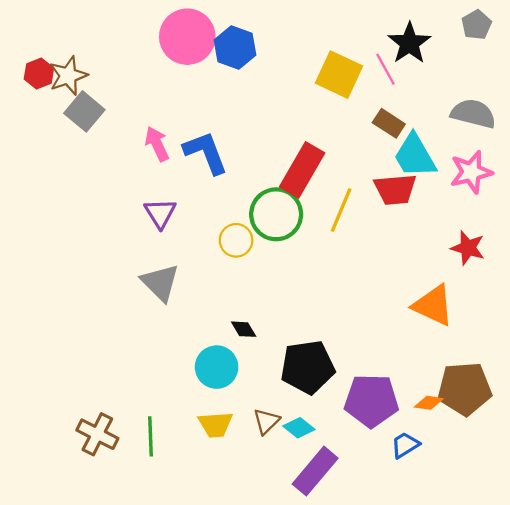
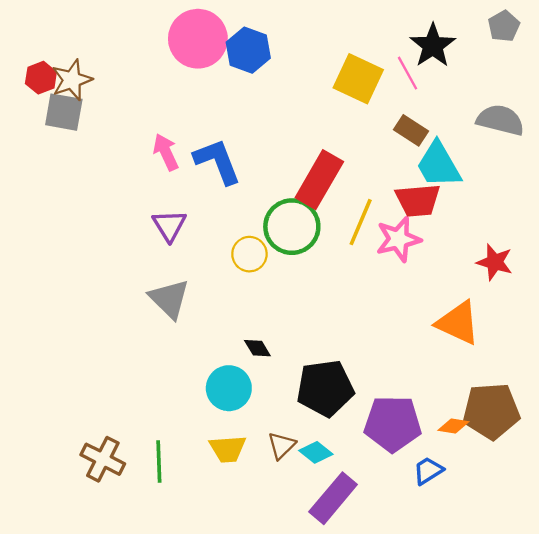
gray square: (84, 111) -> (64, 112), moved, turned -30
pink star: (471, 172) -> (398, 239), moved

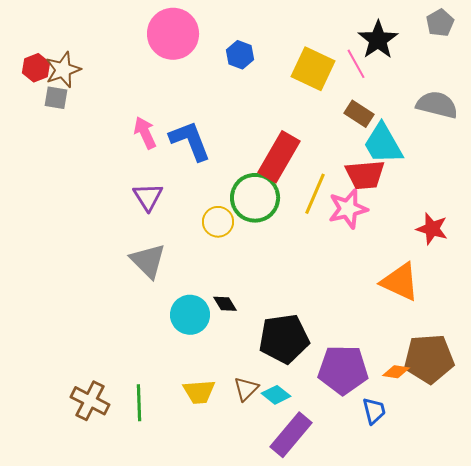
blue hexagon: (248, 50) -> (240, 55), moved, size x0.7
gray square: (64, 112) -> (56, 98), size x0.7
cyan circle: (229, 388) -> (190, 315), moved
blue trapezoid: (428, 471) -> (374, 411), turned 108

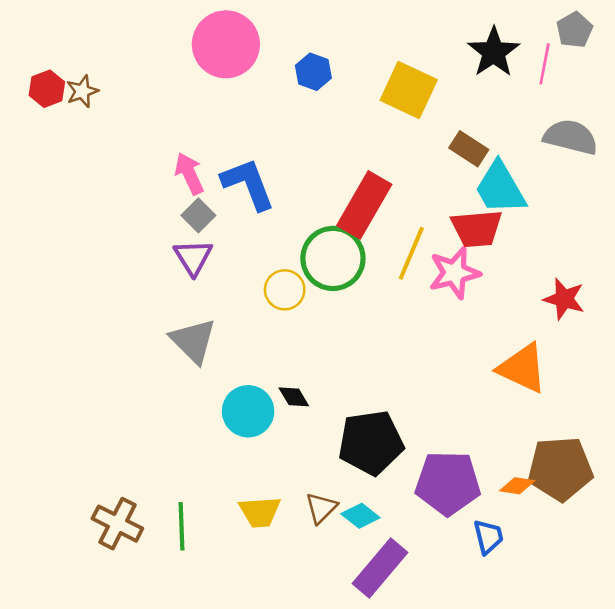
pink line: (356, 64) -> (545, 64), moved, turned 40
brown star: (63, 70) -> (82, 91), size x0.7
gray square: (56, 98) -> (198, 215), moved, turned 35

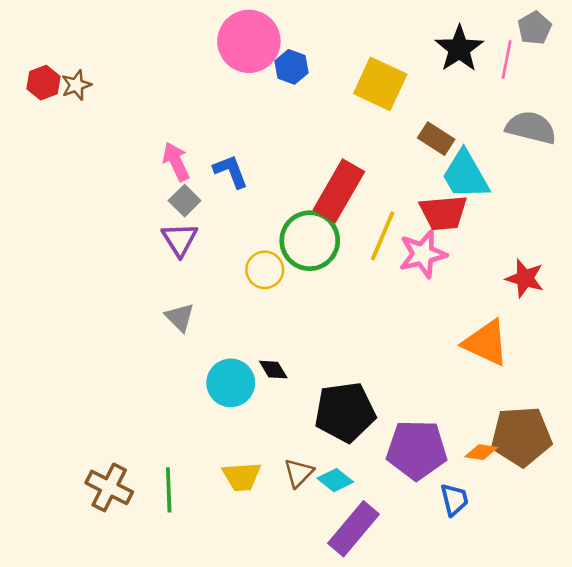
pink circle: (226, 44) -> (249, 41), moved
blue L-shape: (248, 184) -> (231, 171), size x0.7
gray triangle: (193, 341) -> (180, 317), size x0.7

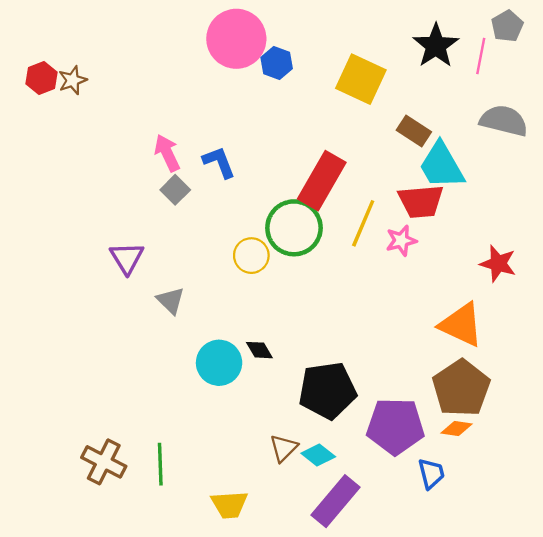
purple triangle: (180, 239) -> (127, 258), moved
pink star: (423, 254) -> (401, 241), size x0.7
brown pentagon: (521, 436) -> (461, 388), moved, turned -30
yellow trapezoid: (242, 476) -> (229, 505), moved

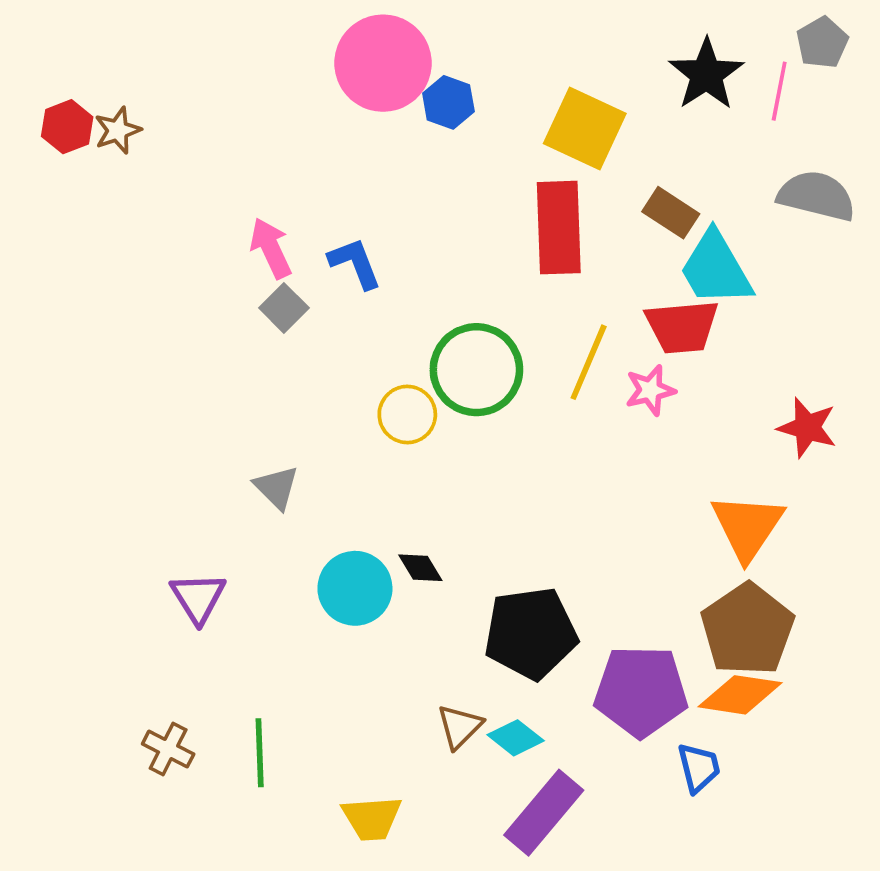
red rectangle: (322, 181) -> (559, 228), moved, turned -32
purple triangle: (127, 258) -> (198, 598), moved
orange triangle: (461, 325) -> (747, 527), turned 39
orange diamond: (457, 428) -> (740, 695), size x1.6
brown cross: (104, 462) -> (168, 749), size x0.7

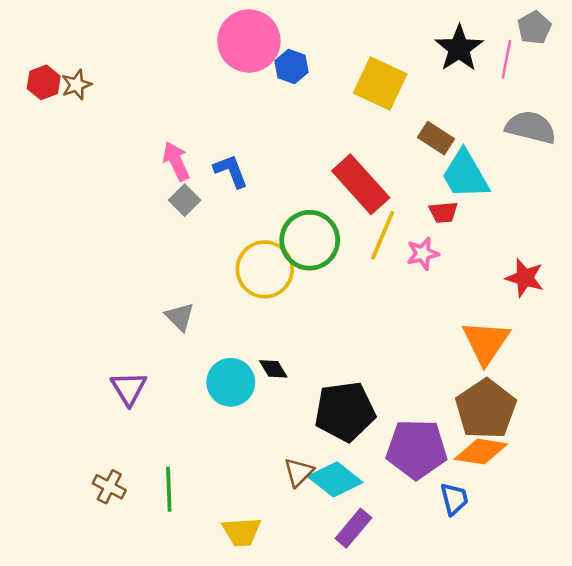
red rectangle: (559, 228) -> (361, 184), moved, turned -40
red trapezoid: (682, 327) -> (443, 212), size x0.6
yellow circle: (407, 414) -> (265, 269), size x1.5
cyan diamond: (516, 738) -> (335, 479), size x1.5
purple rectangle: (544, 813) -> (353, 528), size x0.7

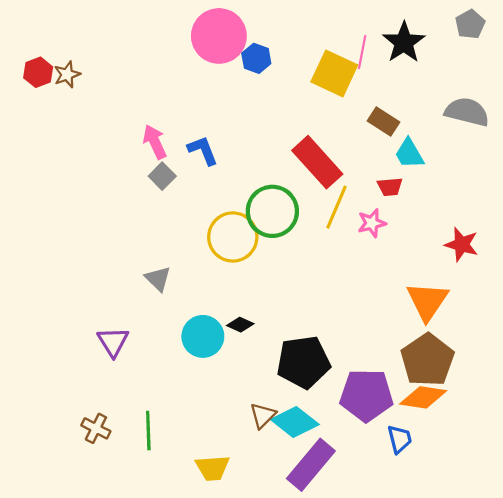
pink line: (506, 59) -> (362, 52), moved
cyan trapezoid: (465, 175) -> (409, 154), size x0.7
black diamond: (273, 369) -> (240, 325), turned -35
purple rectangle: (353, 528) -> (311, 465), size x1.5

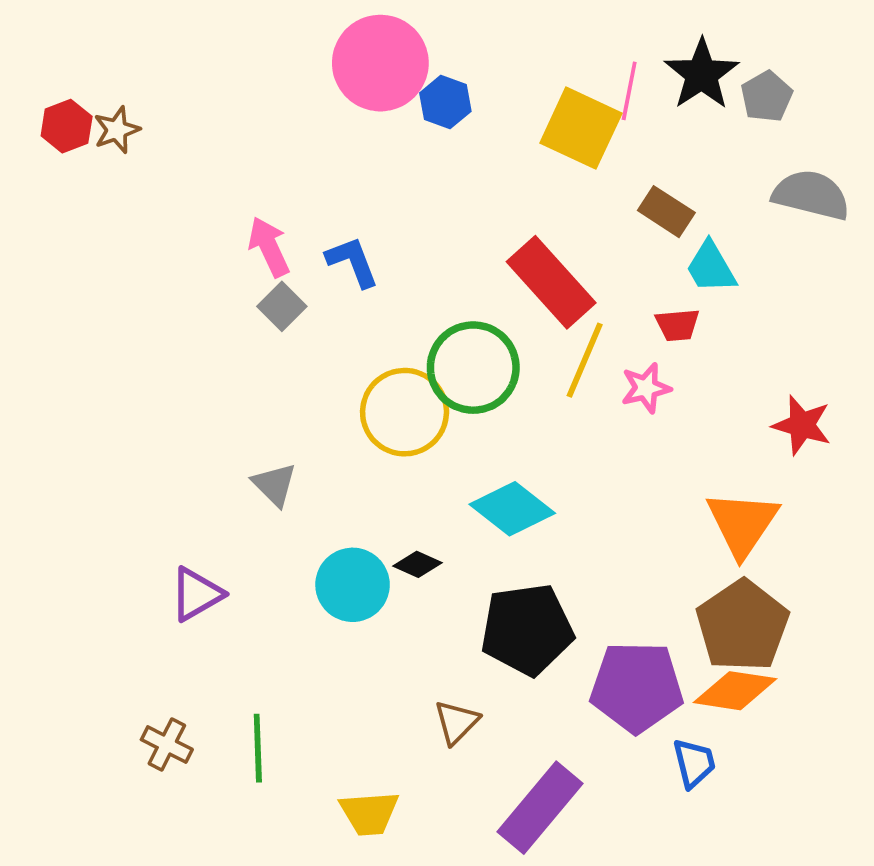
gray pentagon: (470, 24) -> (767, 96), moved
purple triangle: (113, 342) -> (197, 594), turned 32
cyan diamond: (295, 422) -> (512, 509), moved

